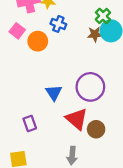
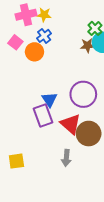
blue cross: (58, 24) -> (44, 36), moved, turned 32
purple rectangle: (30, 124) -> (43, 115), moved, size x1.5
brown circle: (96, 129) -> (89, 134), size x1.5

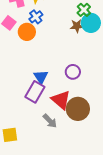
purple circle: (83, 94) -> (73, 72), size x0.6
purple rectangle: (43, 115) -> (35, 92), turned 50
gray arrow: (66, 158) -> (50, 121), moved, turned -49

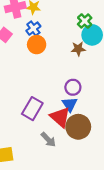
brown star: (77, 26) -> (78, 49), moved
orange circle: (27, 32) -> (37, 45), moved
blue triangle: (41, 77) -> (70, 104), moved

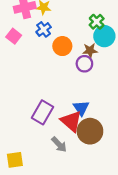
orange circle: (37, 45) -> (62, 46), moved
purple circle: (73, 87) -> (84, 64), moved

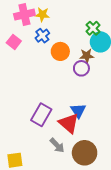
brown circle: (90, 131) -> (85, 153), moved

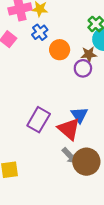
gray arrow: (57, 145) -> (70, 156), moved

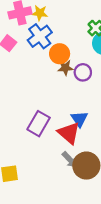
blue cross: (40, 32) -> (40, 36), size x1.5
brown star: (89, 54) -> (65, 68), moved

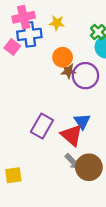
yellow star: (40, 13) -> (57, 23), moved
blue cross: (40, 36) -> (29, 34), moved, turned 30
purple circle: (83, 72) -> (85, 76), size x1.5

